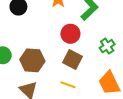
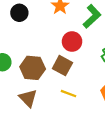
brown square: (73, 60) -> (62, 66), moved

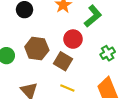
brown hexagon: (33, 68) -> (37, 48), moved

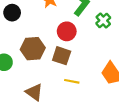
green cross: (108, 53) -> (103, 20), moved

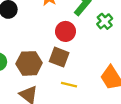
brown hexagon: (33, 49) -> (29, 63), moved

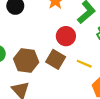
yellow line: (69, 85) -> (84, 64), moved

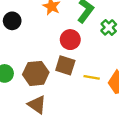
yellow line: (84, 64) -> (92, 77), moved

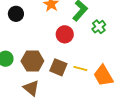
brown square: (65, 65) -> (58, 67), moved

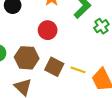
red circle: (65, 34) -> (48, 30), moved

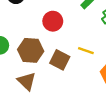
yellow line: (78, 70) -> (86, 51), moved

